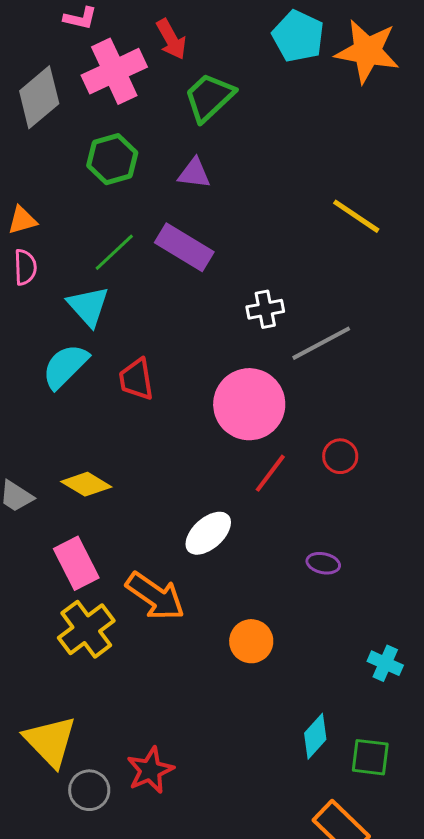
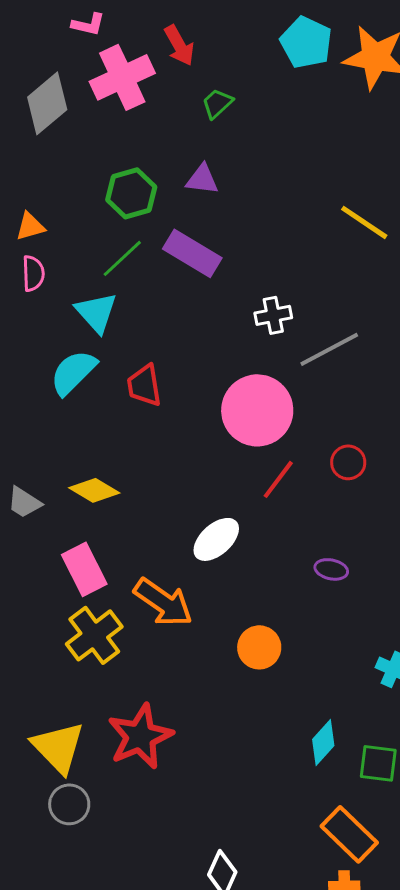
green trapezoid: (209, 97) -> (217, 103), size x0.6
green hexagon: (112, 159) -> (131, 193), moved
red star: (150, 770) -> (140, 736), moved, size x1.4
gray circle: (89, 790) -> (69, 804), moved

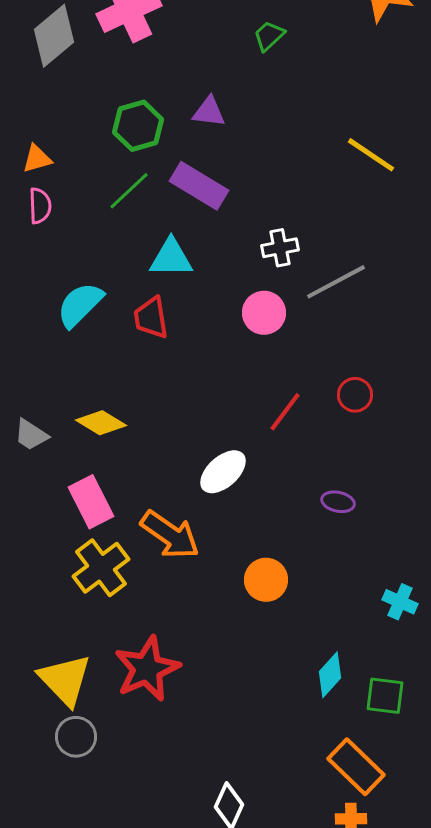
green trapezoid: (217, 103) -> (269, 36), moved
cyan triangle: (96, 312) -> (171, 258), moved, turned -48
pink circle: (257, 410) -> (264, 313), moved, size x0.6

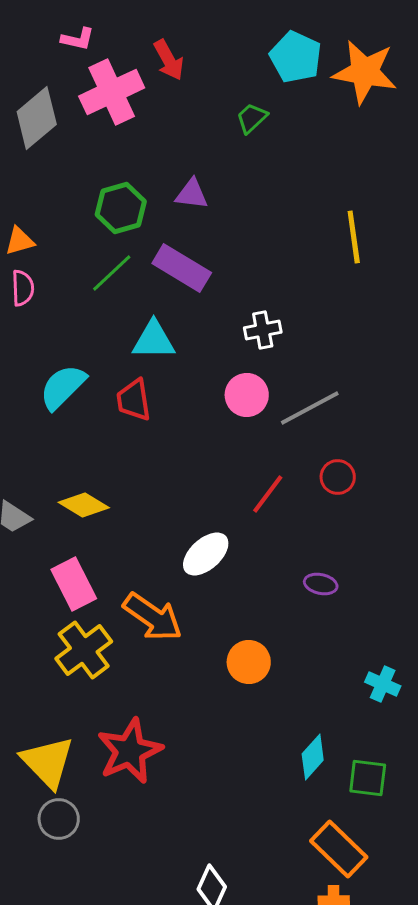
yellow line: (371, 155) -> (354, 237), turned 48
gray line: (336, 282) -> (310, 408), moved

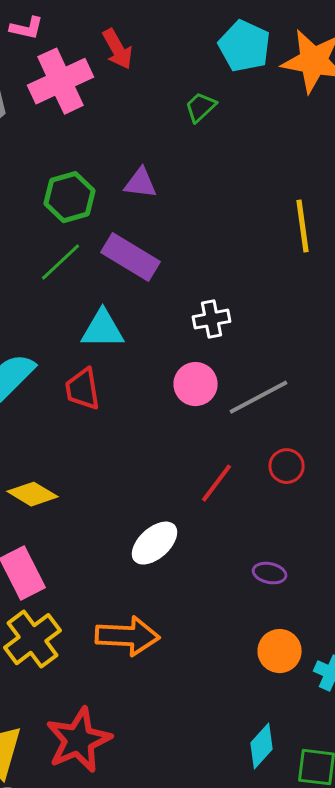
orange arrow: (153, 617) -> (128, 636), moved, turned -32
orange circle: (249, 662) -> (280, 651), moved

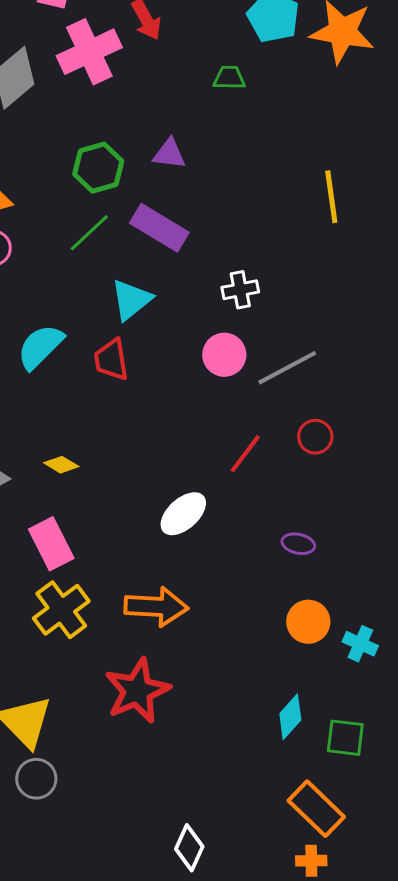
green trapezoid: (201, 107) -> (229, 78), turned 44
cyan triangle: (103, 329) -> (131, 300), turned -39
yellow diamond: (33, 494) -> (61, 465), size x0.7
red star: (79, 740) -> (137, 691), moved

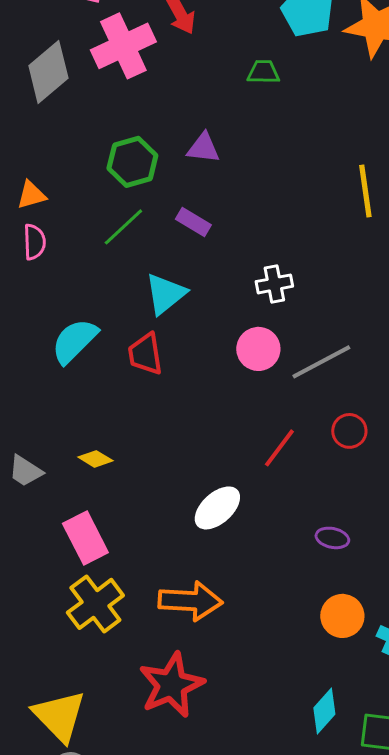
purple rectangle: (159, 228) -> (193, 222), size x0.6

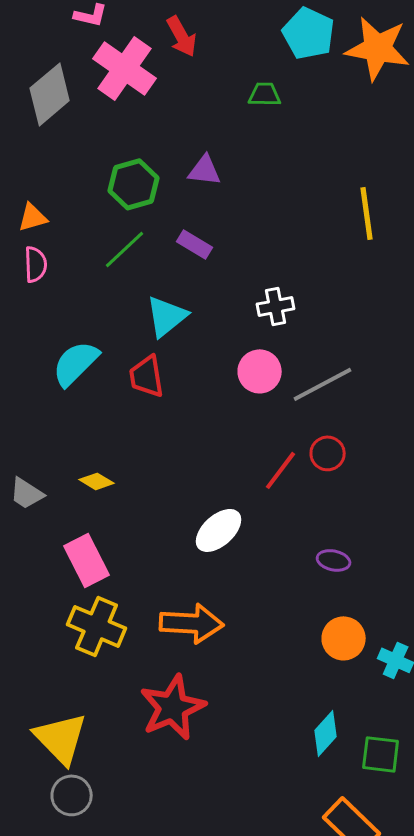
pink cross: (123, 46) -> (125, 68), turned -30
red circle: (349, 431) -> (328, 453), moved
yellow cross: (95, 604) -> (97, 626), turned -30

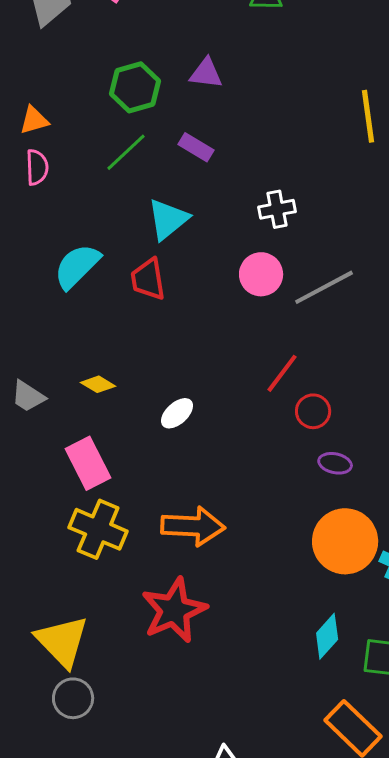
red circle: (328, 453) -> (313, 411), moved
white ellipse: (219, 530) -> (177, 413), moved, size x0.7
orange circle: (344, 638) -> (345, 541), size x1.5

